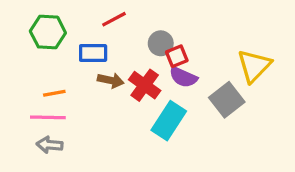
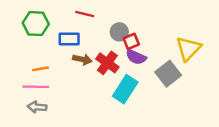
red line: (114, 19) -> (85, 14), turned 42

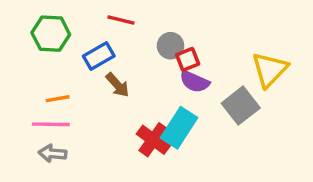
blue rectangle: (69, 39) -> (99, 56), turned -30
brown arrow: (82, 59) -> (117, 85), turned 36
red cross: (107, 63) -> (153, 140), moved

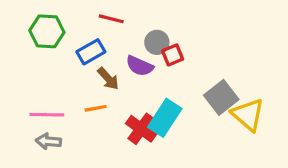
yellow triangle: (270, 70) -> (248, 115), moved, turned -33
purple semicircle: (194, 82) -> (140, 66), moved
orange line: (58, 99) -> (96, 108), moved

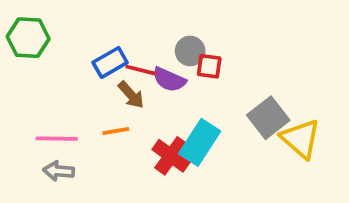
red line: (111, 19) -> (141, 70), moved
green hexagon: (47, 31) -> (28, 38), moved
red square: (173, 55) -> (209, 66), turned 30

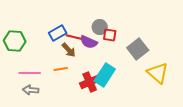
green hexagon: (28, 38) -> (15, 41), moved
gray square: (268, 118) -> (138, 49), moved
red cross: (171, 156) -> (90, 82), turned 30

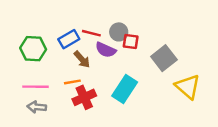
red line: (74, 37) -> (91, 33), moved
green hexagon: (15, 41) -> (33, 49), moved
red cross: (90, 82) -> (84, 97), moved

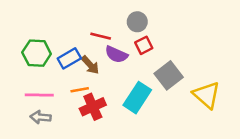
gray circle: (119, 32) -> (137, 22), moved
blue rectangle: (69, 39) -> (69, 58), moved
red square: (131, 41) -> (144, 45), turned -35
gray square: (164, 58) -> (169, 75), moved

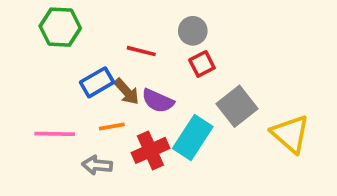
green hexagon: (37, 53) -> (60, 27), moved
purple semicircle: (116, 54) -> (158, 101), moved
red cross: (93, 107) -> (150, 150), moved
gray arrow: (41, 117) -> (97, 165), moved

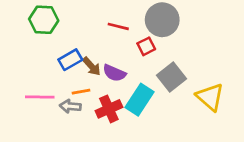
gray circle: (193, 31) -> (162, 20), moved, size x1.6
red line: (141, 51) -> (118, 26), moved
gray arrow: (97, 165) -> (70, 106), moved

